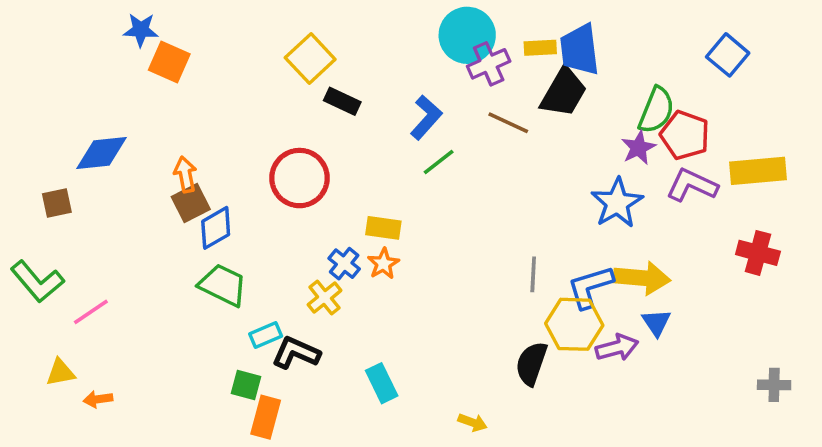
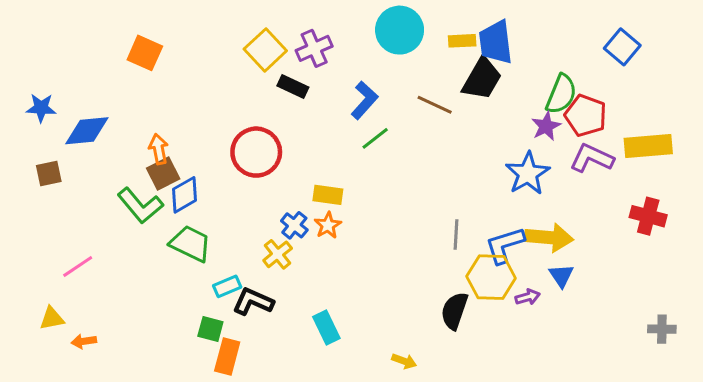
blue star: (141, 30) -> (41, 108), moved
purple cross: (489, 64) -> (314, 48), moved
green L-shape: (37, 281) -> (140, 205), moved
purple arrow: (617, 347) -> (528, 297), size x0.7

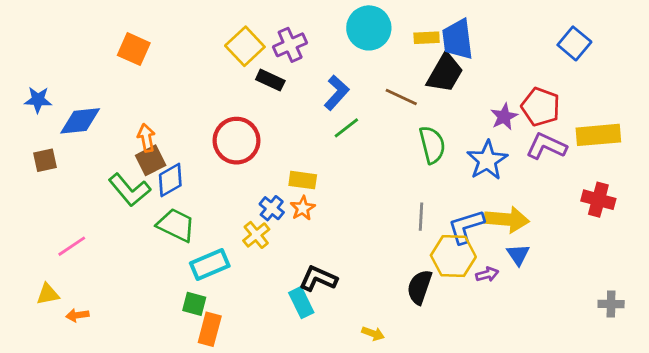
green semicircle: (561, 94) -> (432, 145), moved, turned -36
cyan rectangle: (227, 286) -> (210, 265), size x1.5
black L-shape: (253, 302) -> (318, 279), moved

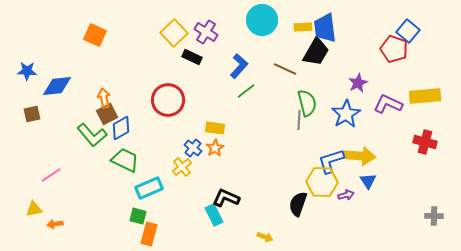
purple cross: (290, 45) -> (206, 32), turned -35
red pentagon: (541, 107) -> (394, 49), moved
gray line: (421, 217) -> (299, 120), moved

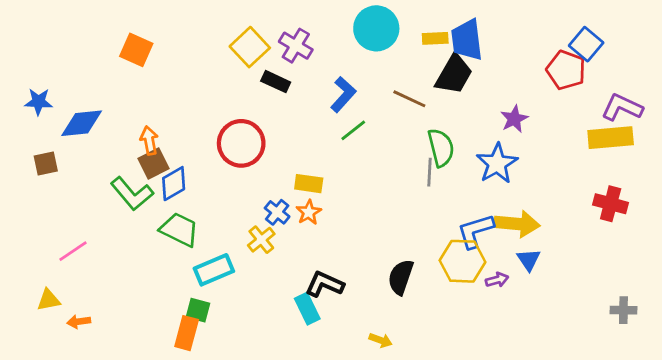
purple L-shape: (388, 104) -> (622, 107), moved
black semicircle: (298, 204) -> (401, 277), moved
orange rectangle: (149, 234) -> (187, 333), moved

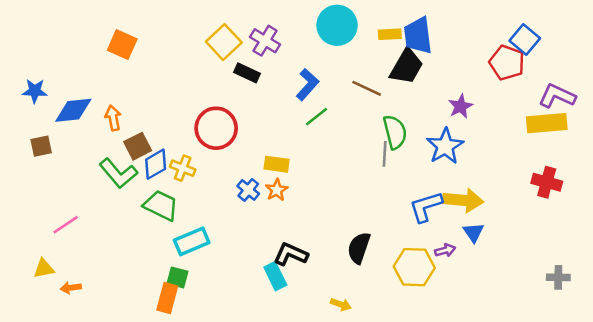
orange arrow: (149, 140) -> (113, 118), moved
yellow cross: (261, 240) -> (183, 168), moved, turned -30
yellow hexagon: (463, 261) -> (414, 267), moved

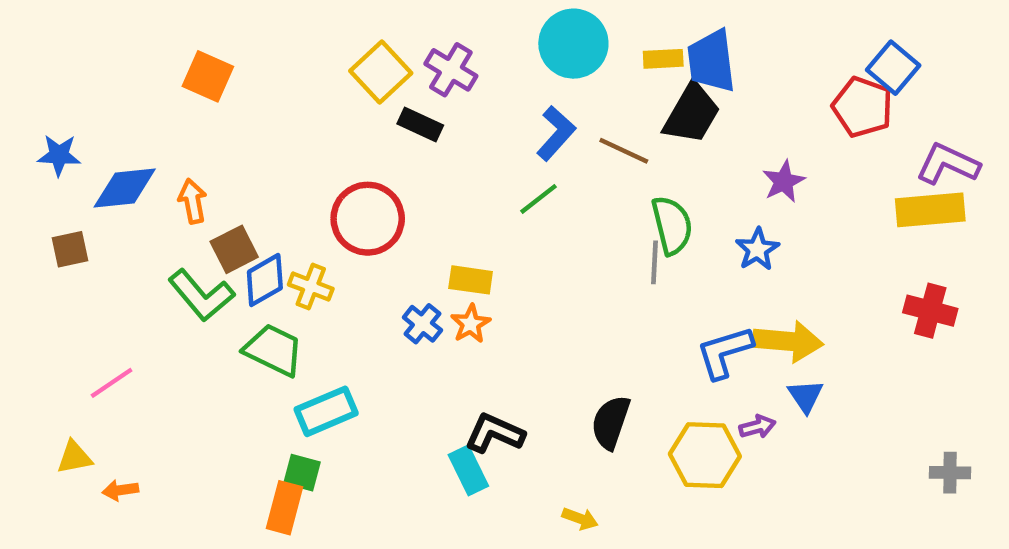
blue L-shape: (307, 84) -> (556, 133), moved
blue star: (445, 146) -> (757, 249), size x0.7

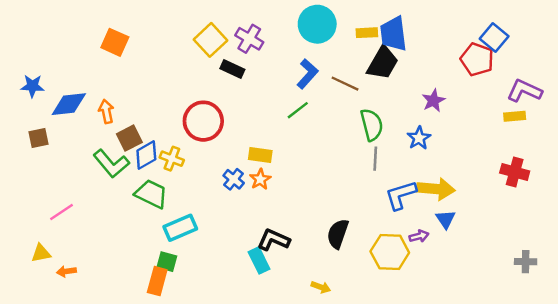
yellow rectangle: (930, 210) -> (515, 116), size x0.6
gray line: (654, 262) -> (375, 159), moved

